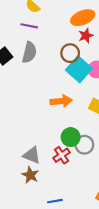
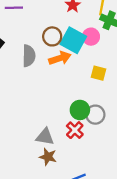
gray semicircle: (29, 52) -> (29, 56), moved
brown circle: (70, 53) -> (52, 36), moved
orange arrow: (61, 101) -> (60, 58), moved

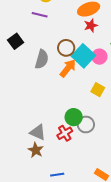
orange arrow: (60, 58) -> (68, 68), turned -48

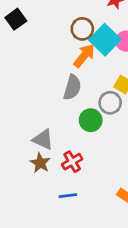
gray semicircle: (42, 59) -> (72, 87), moved
gray circle: (86, 124) -> (110, 103), moved
red cross: (65, 133) -> (72, 162), moved

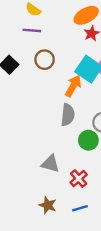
brown circle: (82, 29) -> (45, 60), moved
brown star: (40, 163) -> (48, 205), moved

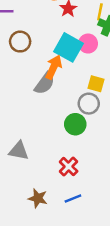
gray semicircle: (68, 115) -> (45, 83), moved, turned 35
gray triangle: (50, 164) -> (19, 151), moved

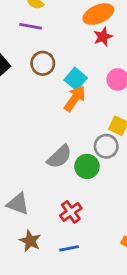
cyan square: (69, 47) -> (76, 79), moved, size x0.7
gray semicircle: (45, 83) -> (59, 157), moved
gray triangle: (19, 151) -> (18, 204), moved

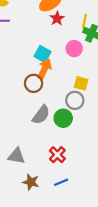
brown circle: (43, 63) -> (34, 83), moved

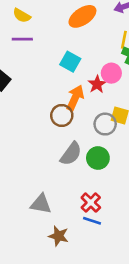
red star: (57, 18) -> (97, 84), moved
cyan square: (42, 54) -> (70, 62), moved
gray circle: (75, 100) -> (105, 124), moved
blue line: (61, 182) -> (92, 221), moved, turned 40

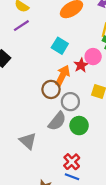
purple line: (22, 39) -> (21, 26), turned -35
gray circle: (105, 124) -> (70, 102), moved
gray triangle: (41, 204) -> (28, 141), moved, turned 30

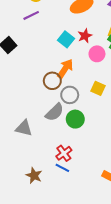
red star: (81, 65) -> (85, 36), moved
gray triangle: (28, 141) -> (24, 128), turned -36

